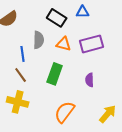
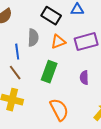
orange triangle: (64, 44) -> (58, 42), turned -35
orange semicircle: (65, 112) -> (59, 110), turned 115

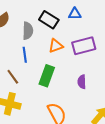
gray semicircle: (33, 38) -> (28, 31), moved
blue line: (17, 52) -> (25, 55), moved

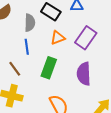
purple rectangle: (84, 46) -> (86, 38), turned -40
purple semicircle: (82, 82) -> (84, 74), size x1.6

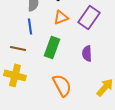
brown line: (15, 69) -> (18, 48), turned -42
purple semicircle: (84, 74) -> (87, 53), size x0.7

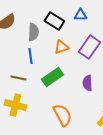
green rectangle: (52, 47) -> (52, 77), turned 35

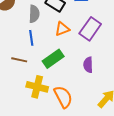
yellow cross: (15, 105) -> (37, 87), moved

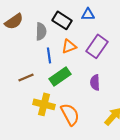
blue line: (31, 38) -> (49, 55), moved
brown line: (19, 60) -> (26, 77), turned -35

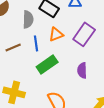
brown line: (26, 77) -> (13, 47), moved
yellow cross: (44, 104) -> (14, 92), moved

